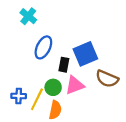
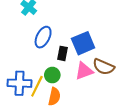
pink triangle: (75, 85) -> (84, 71), moved
blue cross: (19, 96) -> (19, 83), size x1.6

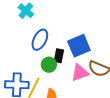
green circle: (52, 75) -> (49, 65), moved

